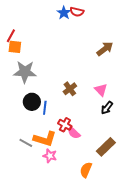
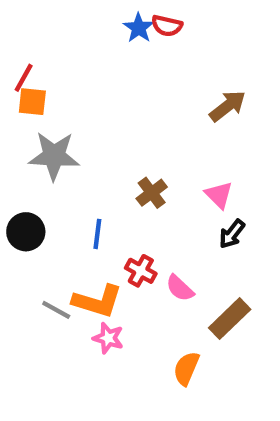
black circle: (32, 102) -> (26, 232), moved
pink semicircle: (74, 133) -> (180, 288), moved

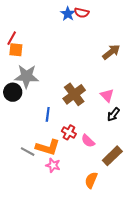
brown cross: (152, 193) -> (74, 94), size x1.5
black circle: (26, 232) -> (13, 92), moved

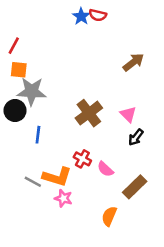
orange square: (16, 50) -> (19, 70), moved
blue line: (48, 114) -> (38, 135), moved

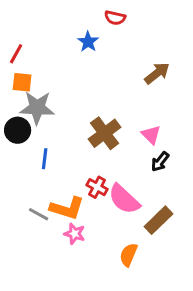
blue star: (81, 16) -> (88, 42), moved
pink semicircle: (105, 169) -> (124, 199), size x1.6

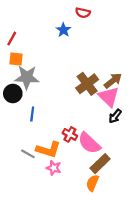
brown arrow: (157, 73) -> (113, 81), moved
brown cross: (105, 133) -> (87, 84), moved
pink triangle: (151, 135) -> (109, 97), size x1.5
brown rectangle: (159, 220) -> (100, 164), moved

